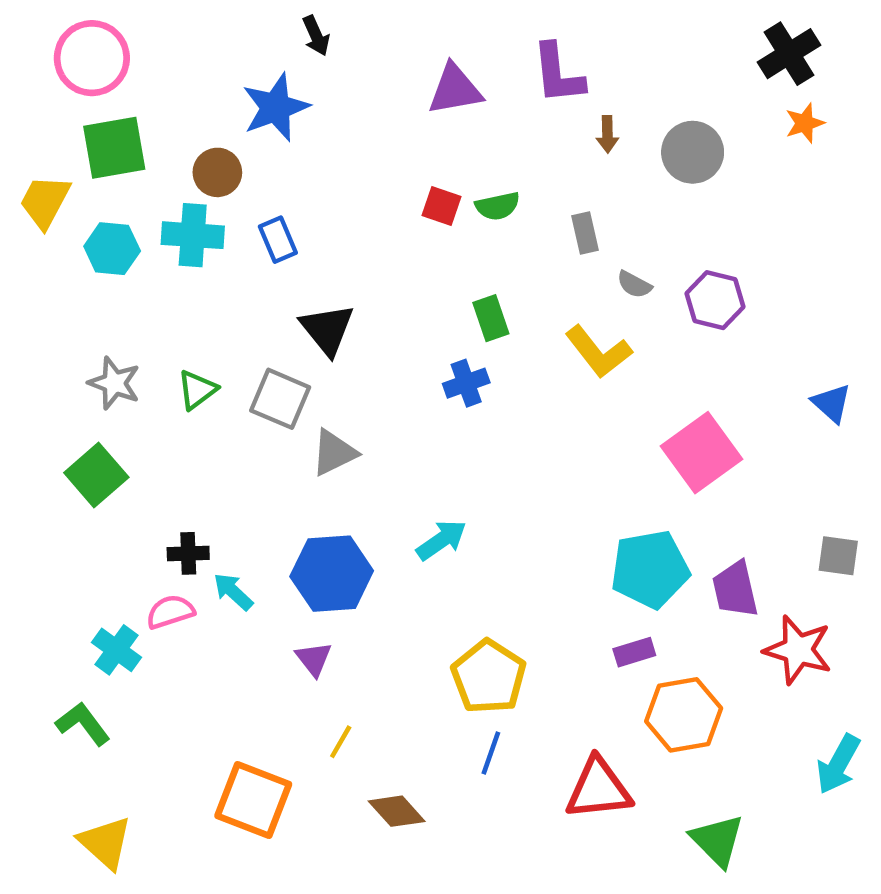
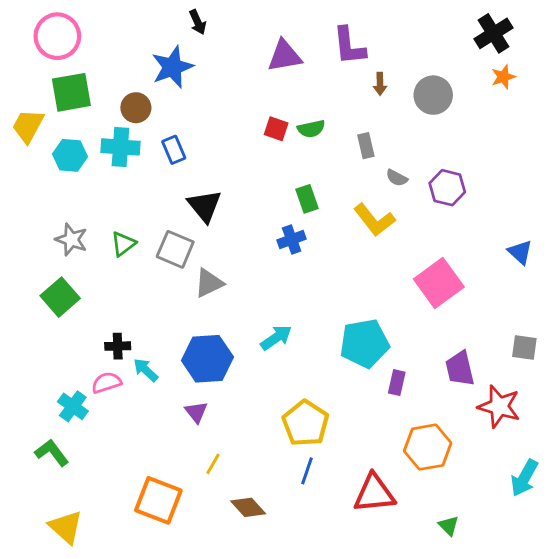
cyan pentagon: (650, 569) -> (364, 343), moved
purple rectangle: (634, 652) -> (397, 383), moved, turned -60
green triangle: (717, 840) -> (449, 526), size x0.6

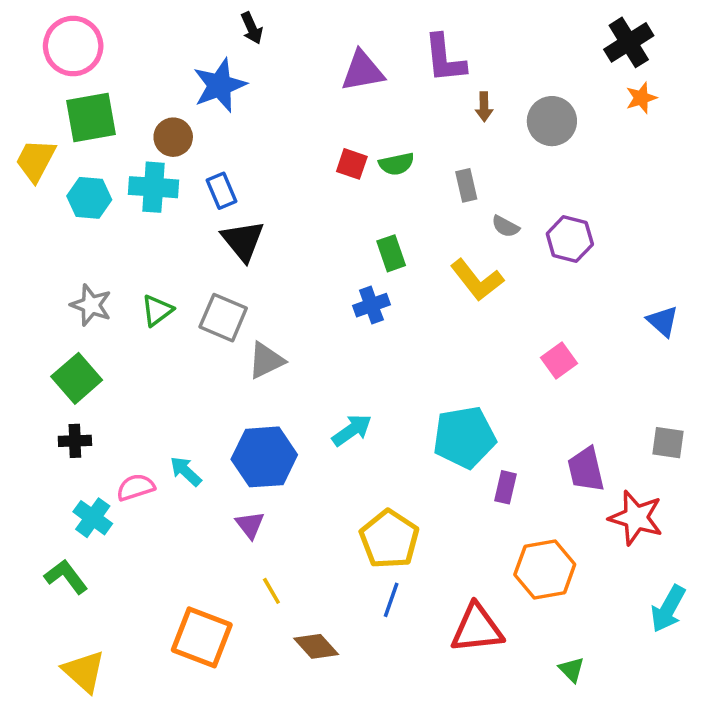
black triangle: (205, 206) -> (243, 241), moved
pink square: (439, 283) -> (559, 360), size x0.6
black cross: (118, 346) -> (75, 441), moved
yellow line: (213, 464) -> (271, 591), turned -60

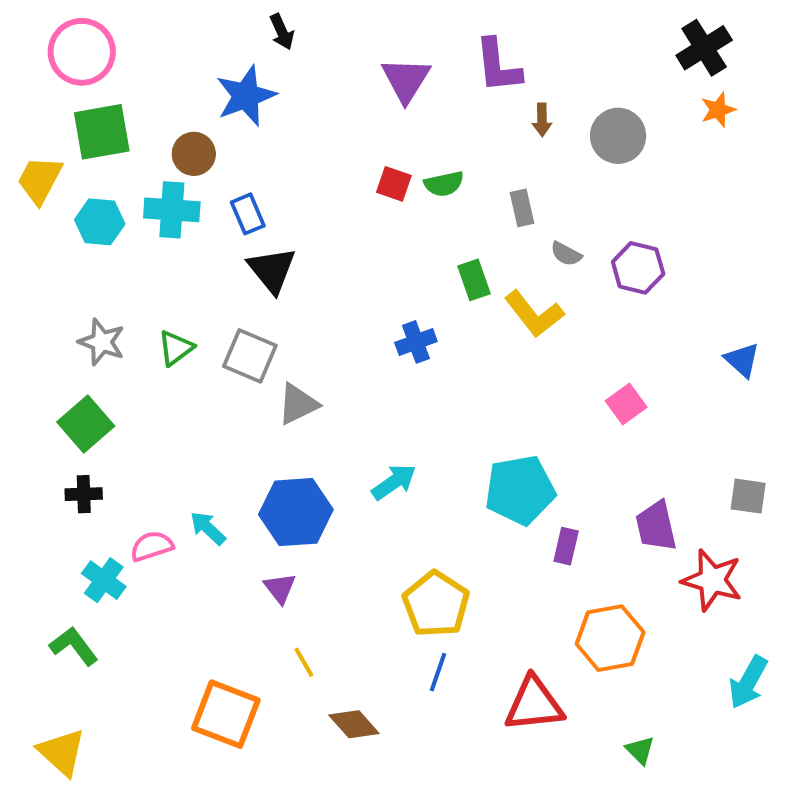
purple triangle: (363, 71) -> (406, 80), turned -48
green rectangle: (391, 253) -> (474, 280), moved
yellow triangle: (84, 671) -> (62, 752), moved

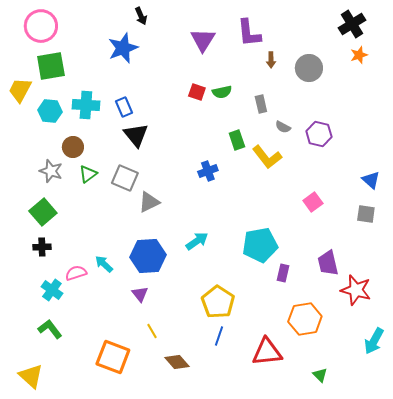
brown circle: (194, 154) -> (73, 147), moved
gray square: (748, 496) -> (366, 214), moved
green L-shape: (74, 646) -> (50, 329), moved

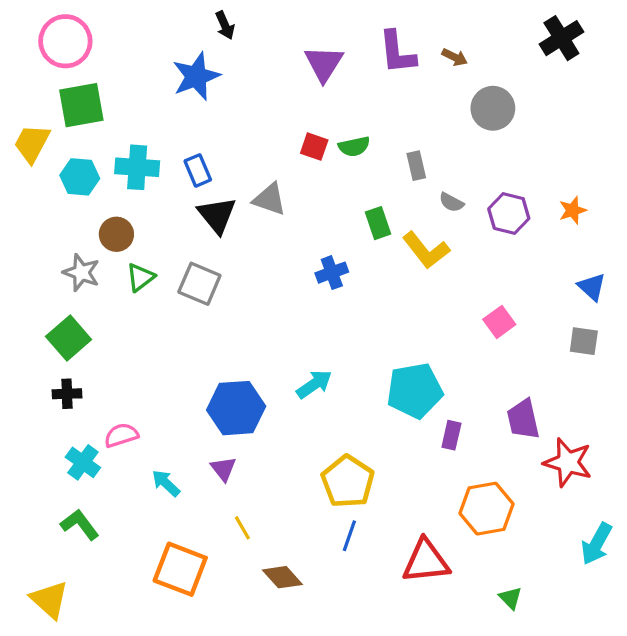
orange star: (359, 55) -> (573, 210), moved
brown arrow: (271, 60) -> (455, 57), moved, turned -63
gray triangle: (149, 202) -> (270, 199), moved, turned 45
cyan arrow: (104, 264) -> (166, 483), moved

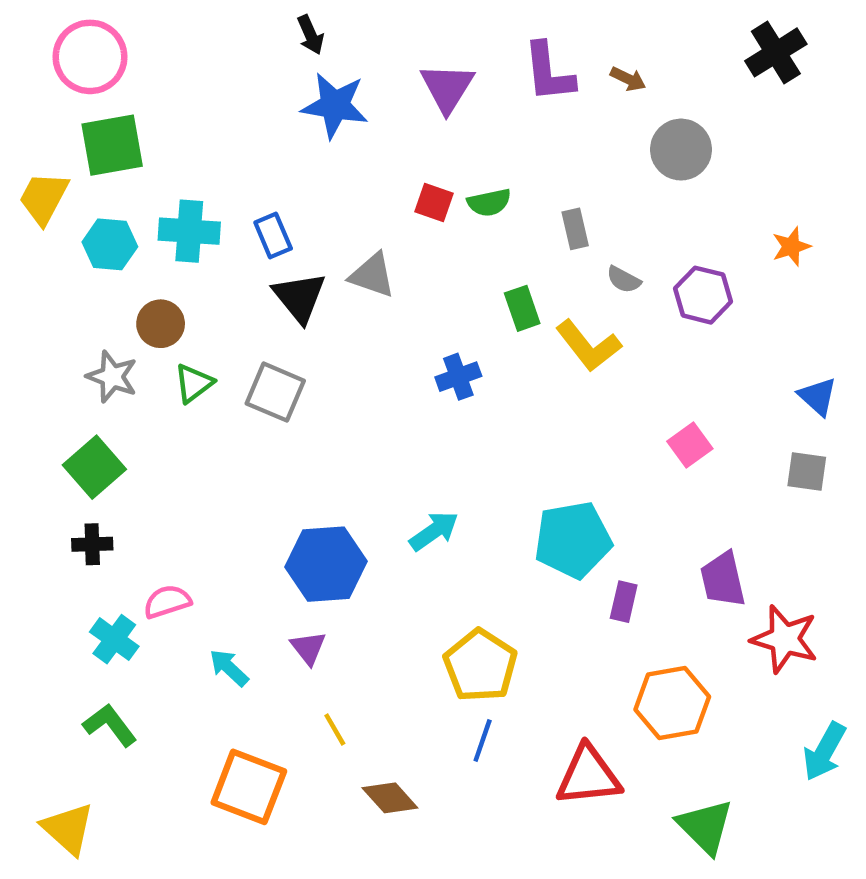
blue star: (196, 76) -> (335, 105), moved, turned 30
orange star: (573, 210) -> (791, 247), moved
green triangle: (510, 598) -> (705, 827), size x1.8

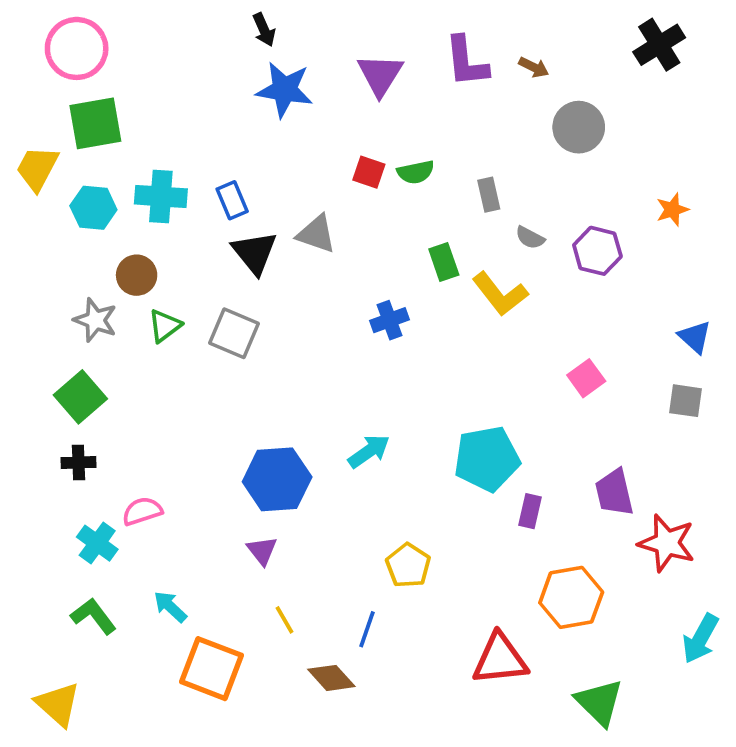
yellow pentagon: (480, 666) -> (408, 566), size x0.7
cyan arrow: (229, 668) -> (170, 607), moved
blue line: (483, 741) -> (367, 629), moved

